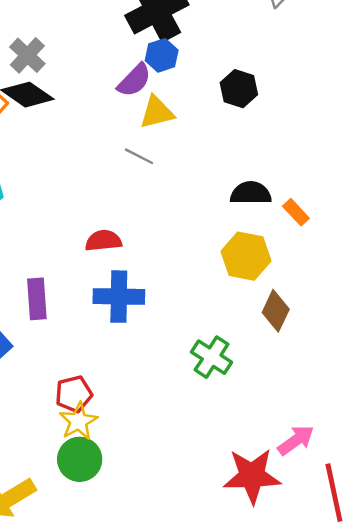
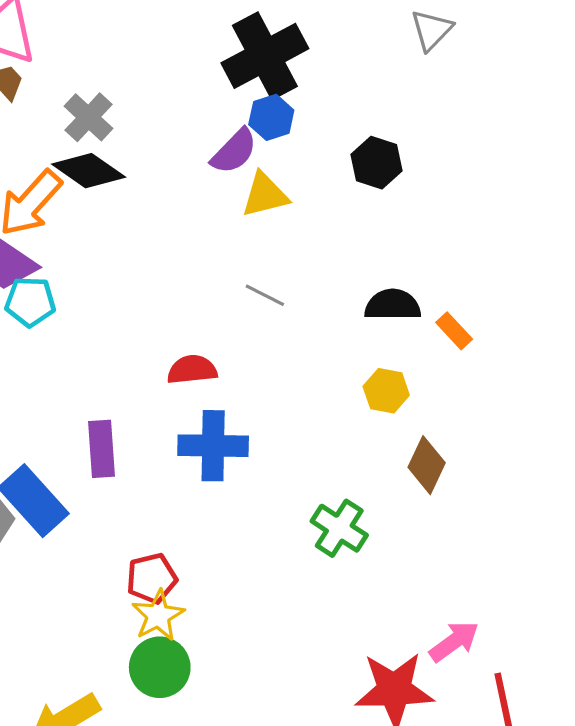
gray line: (139, 156) -> (265, 295), moved
yellow hexagon: (246, 256) -> (386, 391), size x0.7

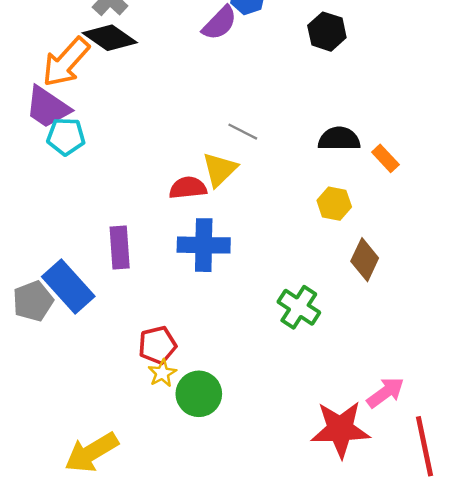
yellow triangle: (265, 195) -> (220, 169), moved, turned -30
yellow star: (158, 616) -> (162, 373), size x0.7
green circle: (160, 667) -> (199, 394), moved

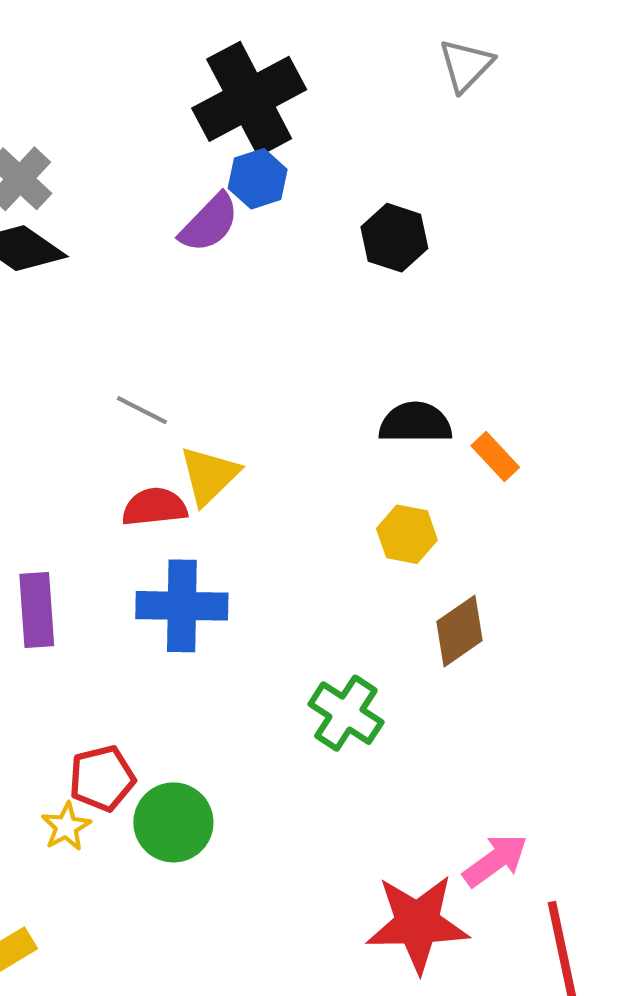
gray line: (243, 132) -> (142, 410), moved
brown diamond: (365, 260) -> (460, 631), turned 30
yellow star: (162, 373) -> (66, 827), moved
green circle: (199, 394) -> (173, 822), moved

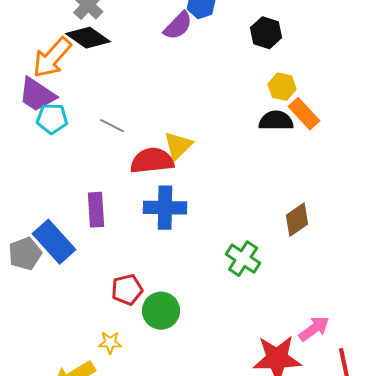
gray line: (142, 410) -> (112, 126), moved
orange rectangle: (495, 456) -> (304, 114), moved, size x1.4
red semicircle: (155, 507) -> (152, 161), size x1.4
yellow hexagon: (407, 534) -> (282, 87), moved
yellow star: (66, 827) -> (110, 343), moved, turned 30

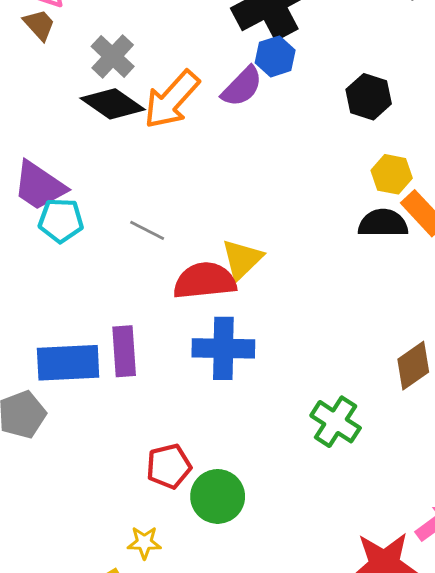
orange arrow: (52, 58) -> (172, 100), moved
blue rectangle: (54, 242) -> (68, 363), moved, turned -51

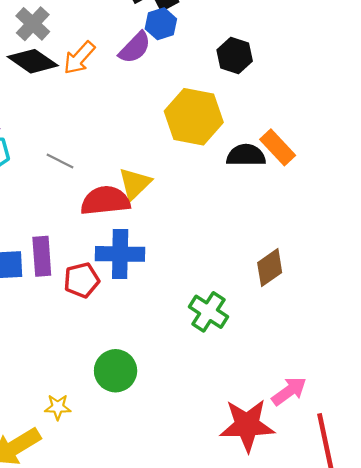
orange arrow: (172, 100) -> (79, 58), size x0.7
yellow hexagon: (392, 174) -> (194, 117), moved, size x1.8
red pentagon: (169, 466) -> (82, 280), moved

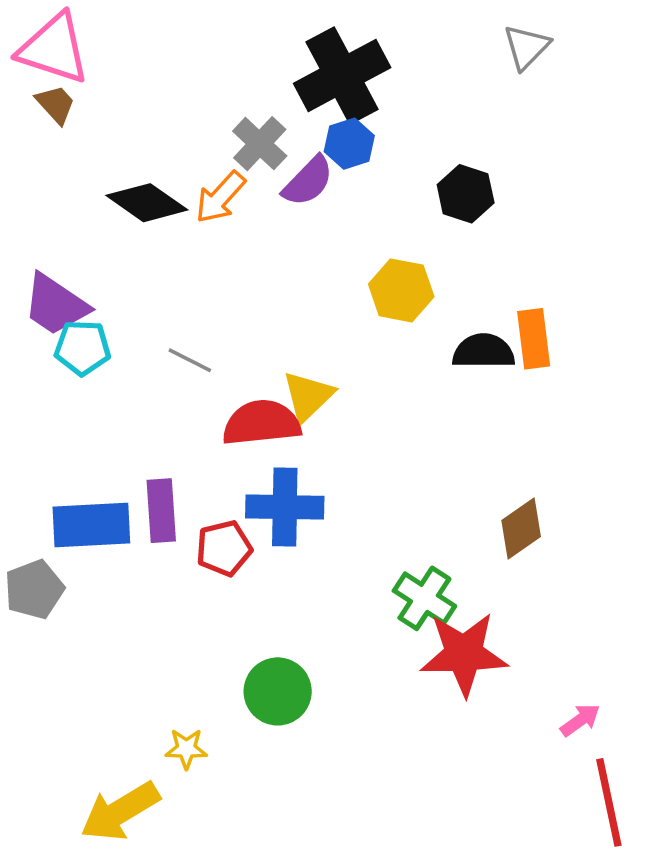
gray cross: (33, 24) -> (260, 144), moved
yellow hexagon: (194, 117) -> (401, 290), size x0.7
orange rectangle: (278, 147) -> (534, 339), turned 36
pink arrow: (289, 391) -> (580, 720), moved, size x0.7
red star: (247, 425) -> (464, 654), moved

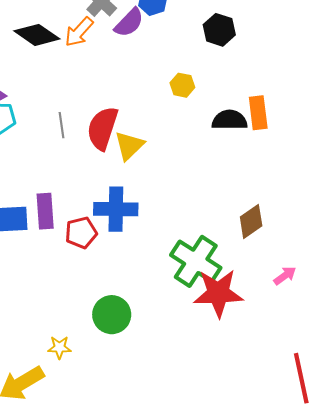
yellow hexagon: (401, 290) -> (182, 85), size x0.7
gray line: (190, 360) -> (62, 125), turned 55
red semicircle: (262, 423) -> (102, 128), moved, turned -66
green cross: (424, 598) -> (196, 261), size x1.4
pink arrow: (580, 720) -> (285, 276), moved

